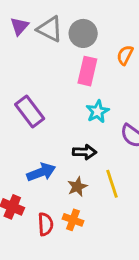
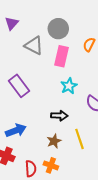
gray triangle: (50, 29) -> (34, 46), moved
blue arrow: (41, 172) -> (16, 130), moved

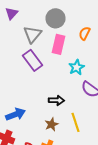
gray triangle: (34, 46) -> (32, 34), turned 42
purple rectangle: (19, 86) -> (32, 60), moved
cyan star: (69, 86) -> (76, 67), moved

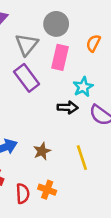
black arrow: (56, 100) -> (68, 107), moved
brown star: (52, 124) -> (42, 151), moved

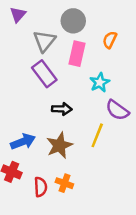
black arrow: (68, 107) -> (62, 109), moved
brown star: (42, 151) -> (59, 145), size x1.5
yellow line: (82, 158) -> (97, 135), moved, turned 40

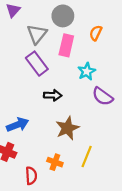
yellow line: (97, 135) -> (87, 156), moved
brown star: (59, 145) -> (67, 128), moved
red semicircle: (41, 187) -> (31, 176), moved

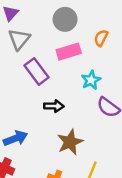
gray triangle: (37, 34) -> (19, 39), moved
pink rectangle: (66, 45) -> (69, 52), turned 60

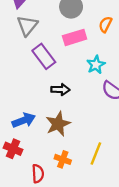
brown star: (70, 142) -> (58, 124), moved

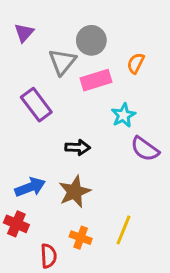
gray triangle: (27, 26) -> (62, 62), moved
purple rectangle: (44, 56) -> (36, 105), moved

